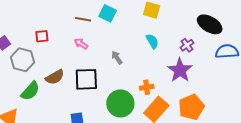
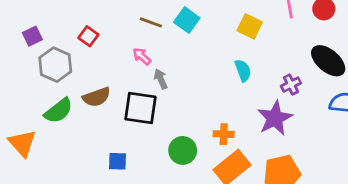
red square: (42, 36) -> (88, 36), turned 32
gray arrow: (117, 58) -> (161, 79), moved
green circle: (120, 103) -> (183, 150), size x0.7

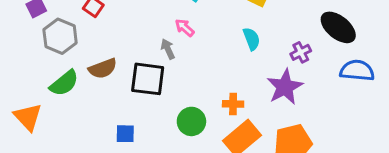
pink arrow: (142, 56) -> (185, 28), moved

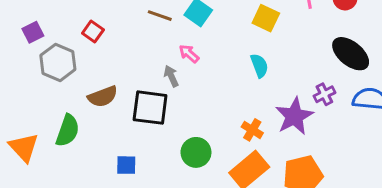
purple cross: (301, 52) -> (324, 94), moved
green semicircle: (64, 83) -> (68, 131), moved, turned -32
orange cross: (233, 104) -> (252, 130), moved, turned 30

